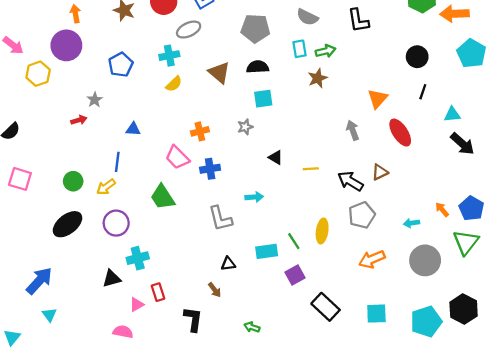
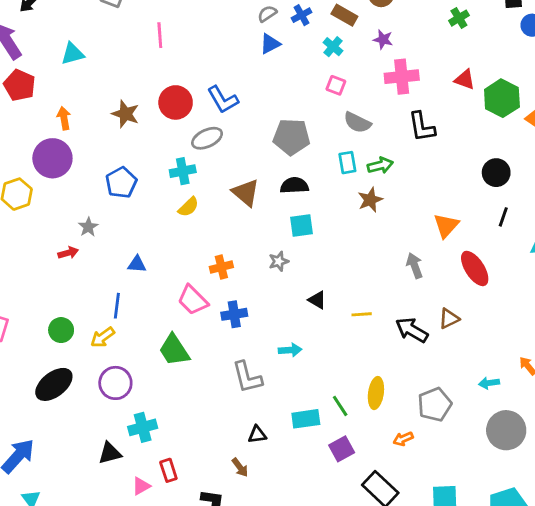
gray pentagon: (362, 215) -> (435, 404), moved
orange arrow: (372, 259) -> (403, 439), moved, size x0.6

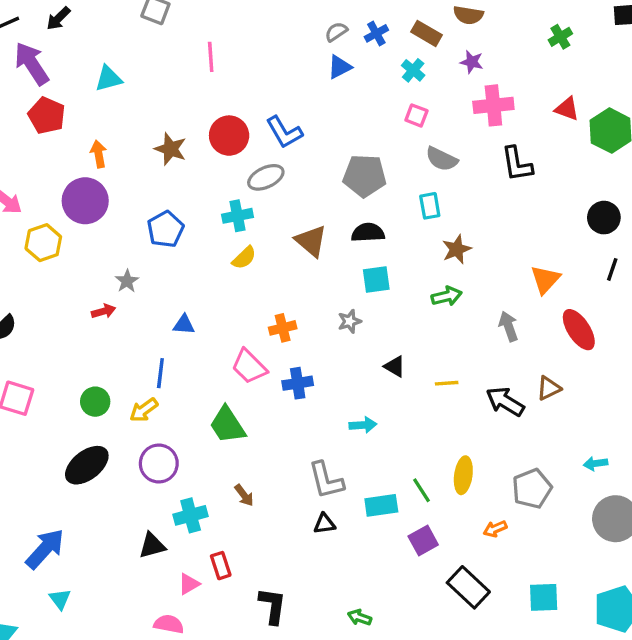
green arrow: (380, 165) -> (447, 296), moved
gray L-shape: (247, 377) -> (326, 480), moved
brown arrow: (240, 467) -> (244, 495), moved

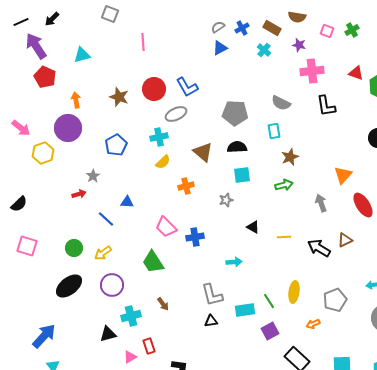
pink square: (416, 115) -> (327, 31), moved
orange cross: (283, 328) -> (186, 186), moved
blue line: (160, 373) -> (106, 219), moved, turned -54

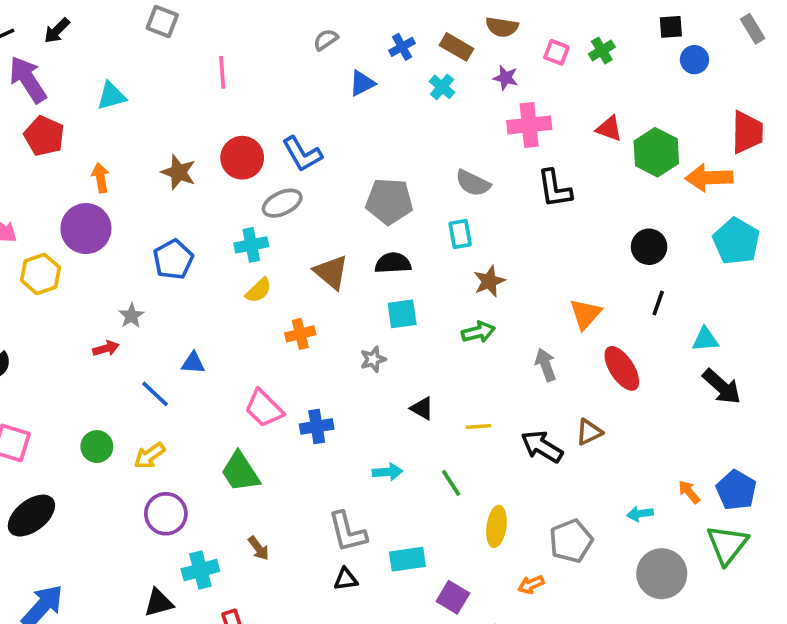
gray semicircle: (218, 27) -> (326, 40), moved
black ellipse: (69, 286) -> (31, 516), moved
green line: (269, 301) -> (451, 483), moved
purple square: (270, 331) -> (453, 597), turned -30

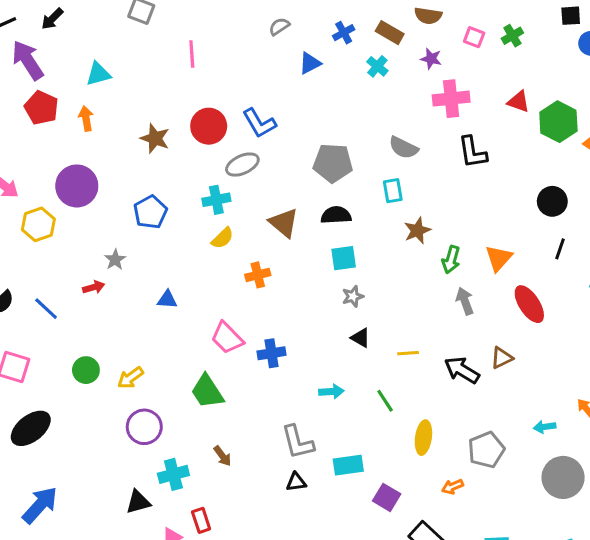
orange arrow: (100, 178) -> (86, 118), moved
green arrow: (478, 332) -> (451, 260), moved, turned 120
gray star: (373, 359) -> (353, 296), moved
blue line: (155, 394) -> (46, 309), moved

